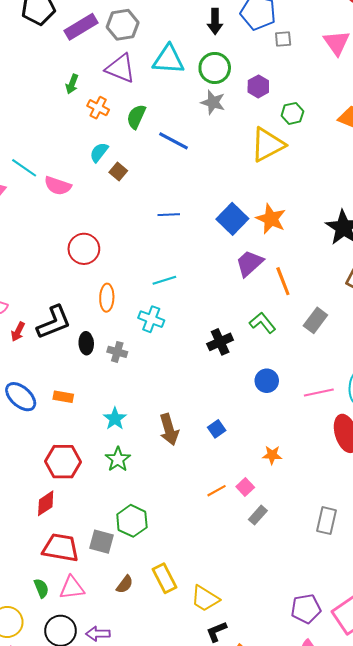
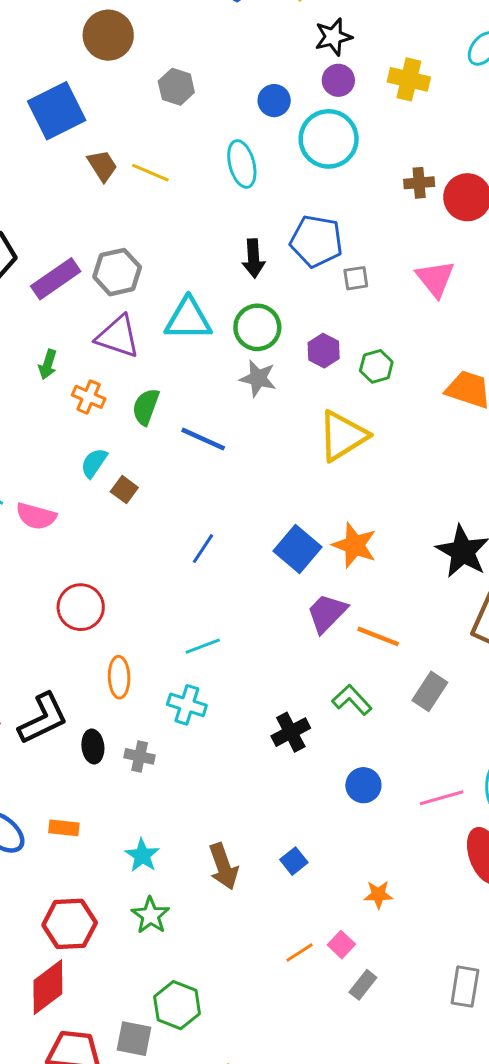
green hexagon: (292, 113) -> (376, 366), moved
blue line: (169, 215) -> (203, 549), turned -50
orange line: (283, 281) -> (378, 636), turned -44
red diamond: (46, 503) -> (48, 987), size x1.4

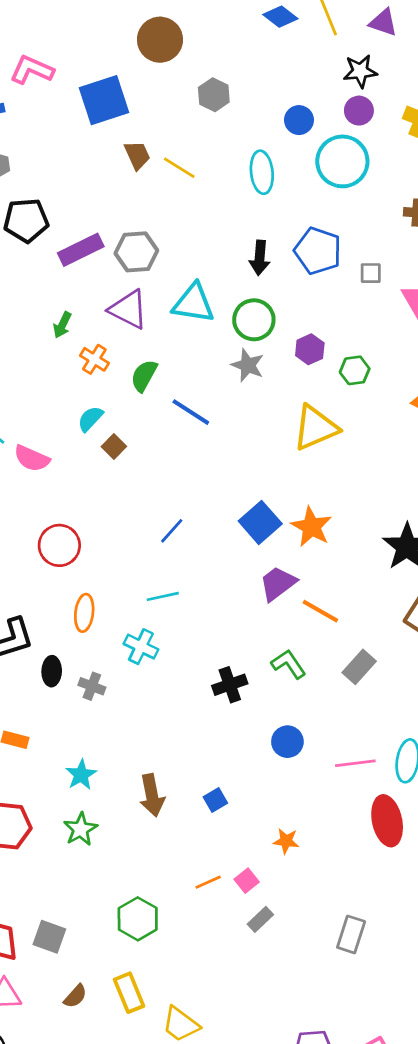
gray square: (356, 278) -> (371, 273), moved
blue line: (203, 549) -> (172, 531), moved
green hexagon: (177, 1005) -> (138, 919), moved

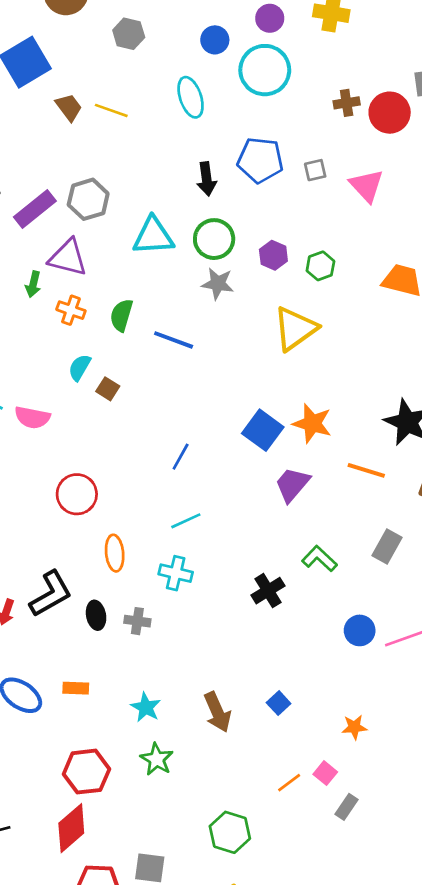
purple triangle: (128, 309) -> (68, 258), moved
orange line: (320, 611) -> (366, 470), moved
blue circle: (287, 742) -> (360, 630), moved

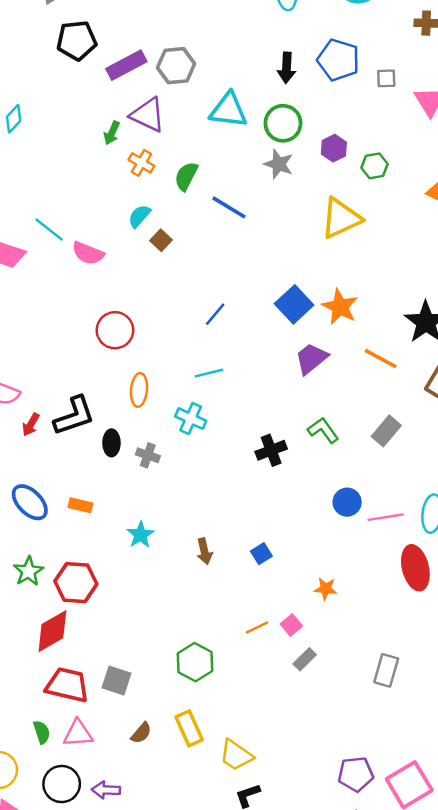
brown arrow: (217, 712) -> (204, 551), size x0.7
green star: (157, 759) -> (28, 571), moved

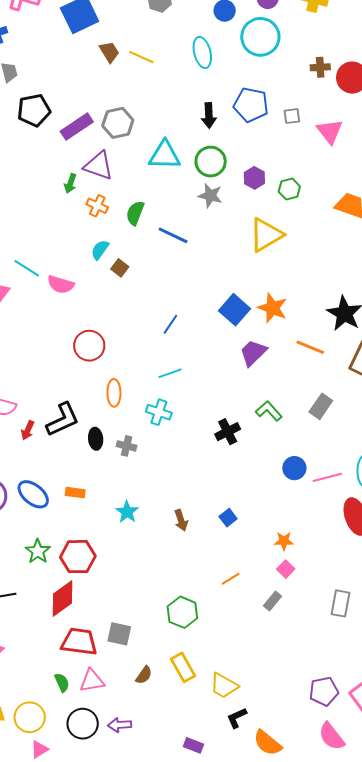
pink square: (291, 625) -> (286, 569), moved

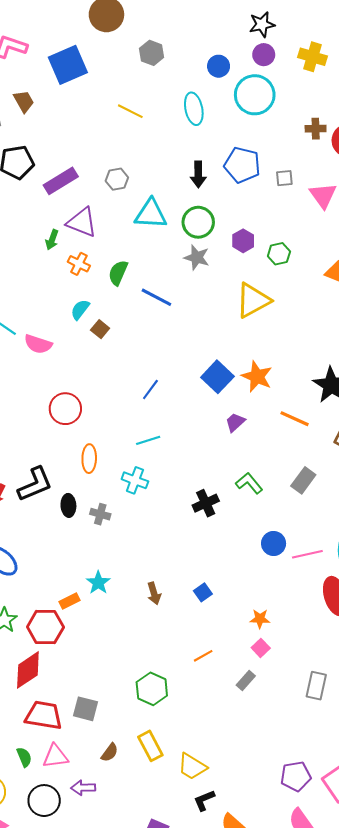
brown trapezoid: (109, 52) -> (24, 101), moved
gray hexagon: (118, 123) -> (117, 179), moved, size x0.7
purple trapezoid: (253, 353) -> (235, 422), size x0.7
orange rectangle: (75, 493) -> (69, 601), moved, turned -36
purple arrow: (120, 725) -> (83, 788), moved

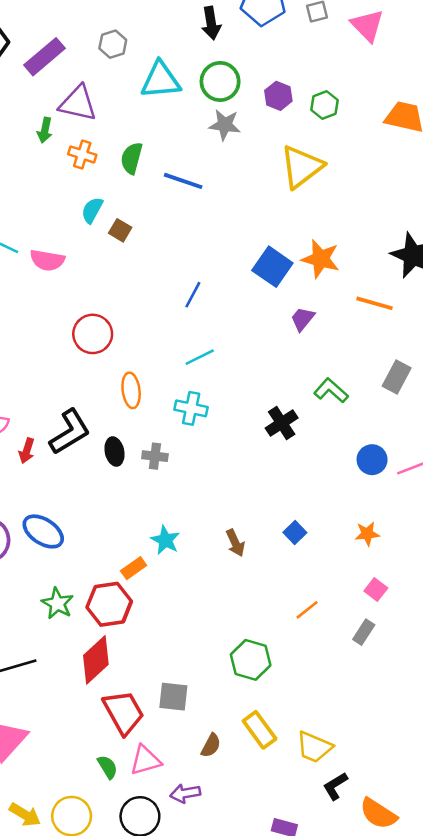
orange star: (260, 619) -> (367, 534), moved
red trapezoid: (44, 715) -> (123, 712), turned 60

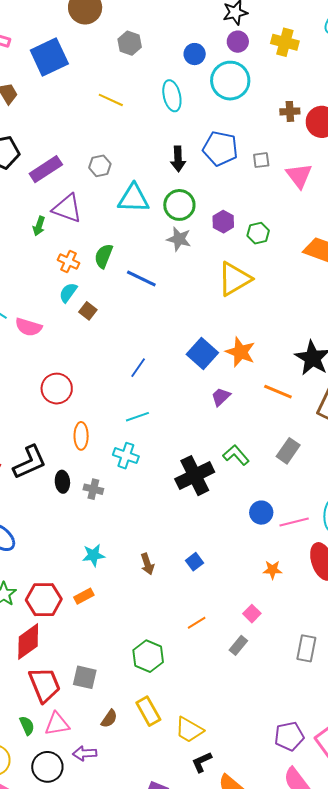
orange cross: (82, 154) -> (69, 262), moved
black cross: (282, 423) -> (195, 476), size x1.5
orange star: (367, 534) -> (272, 570), moved
cyan star: (165, 540) -> (93, 555), turned 30
orange rectangle: (134, 568) -> (84, 596), moved

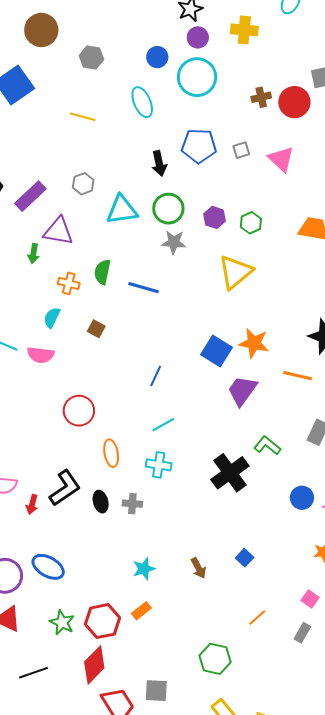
cyan semicircle: (68, 293) -> (52, 318), moved
purple trapezoid: (221, 397) -> (242, 391), size x1.6

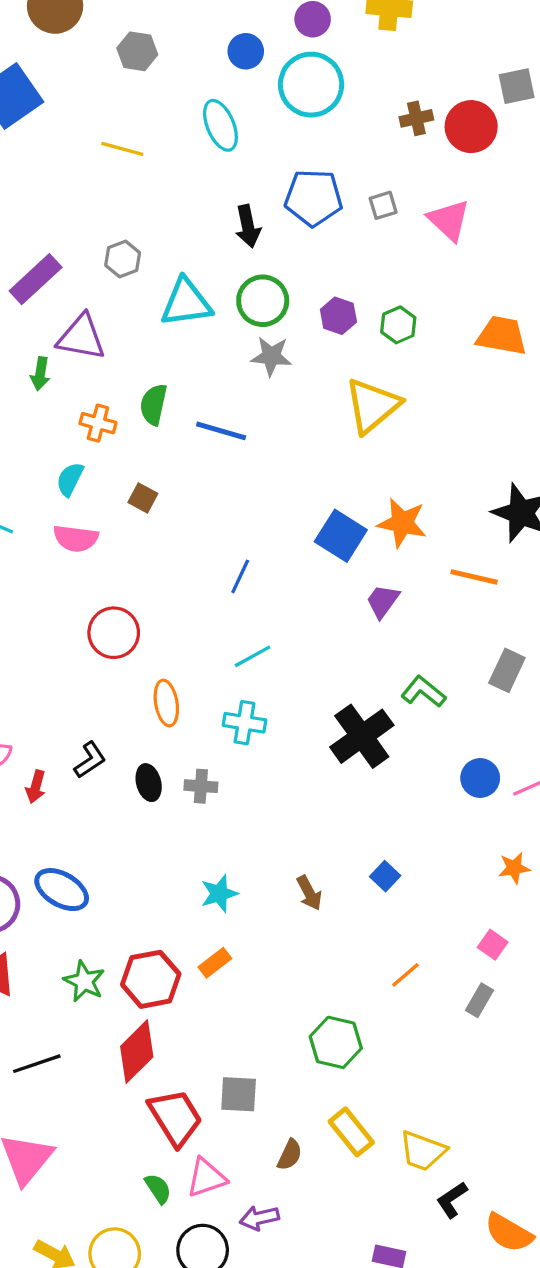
pink semicircle: (41, 355) -> (76, 538), moved
purple trapezoid: (242, 391) -> (383, 601), size x0.7
black L-shape: (65, 488) -> (90, 760), size x0.6

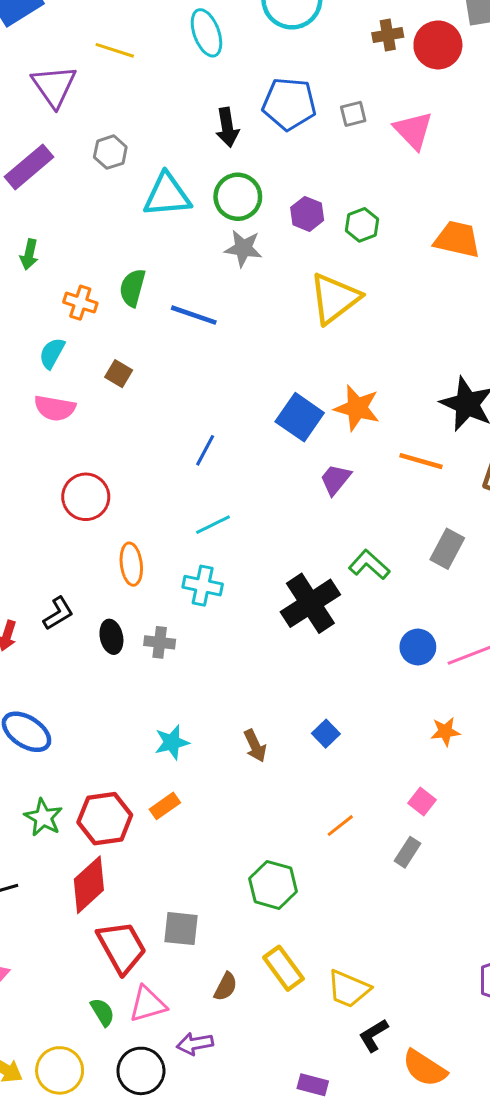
purple triangle: (81, 337) -> (54, 86), moved, turned 42

